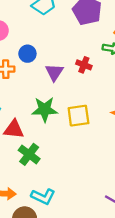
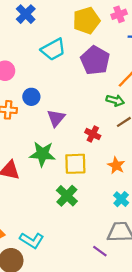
red cross: (84, 65) -> (93, 134), moved
green cross: (29, 154) -> (67, 196), moved

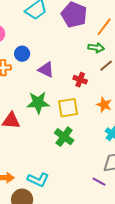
purple triangle: (56, 118) -> (46, 70), turned -36

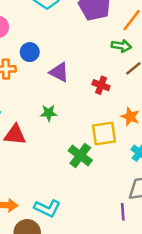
green star: (38, 103) -> (49, 113), size x0.6
yellow square: (68, 108) -> (104, 134), moved
purple line: (99, 182) -> (123, 212), turned 56

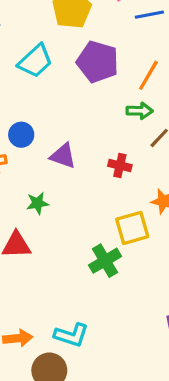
green star: (49, 113) -> (38, 203), moved
green cross: (80, 155) -> (105, 261), turned 30

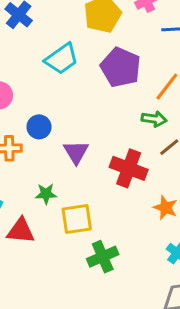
purple triangle: (63, 156) -> (76, 152), turned 32
red cross: (120, 166) -> (129, 168), size x1.6
yellow square: (132, 228) -> (77, 219), moved

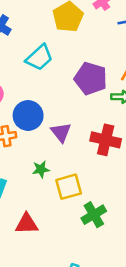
purple pentagon: (121, 67) -> (91, 79), moved
blue circle: (39, 127) -> (28, 116), size x1.5
red triangle: (21, 231) -> (27, 224), moved

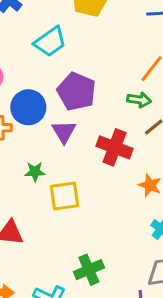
purple pentagon: (91, 79) -> (76, 91), moved
green cross: (94, 215) -> (89, 270), moved

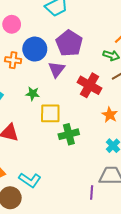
green cross: (89, 270) -> (69, 134), moved

